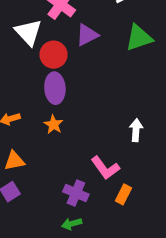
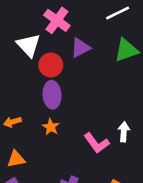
pink L-shape: (105, 168) -> (97, 143), moved

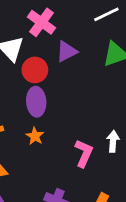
pink L-shape: (97, 143) -> (84, 153), turned -120

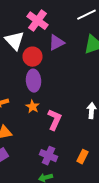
pink L-shape: (84, 153) -> (54, 120), moved

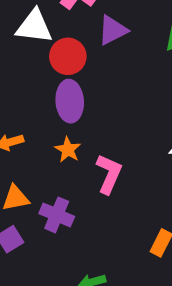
white triangle: (14, 41) -> (34, 26), turned -40
purple cross: (48, 156) -> (57, 215), moved

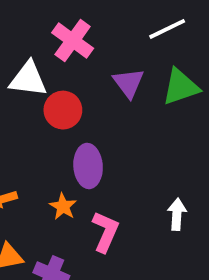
purple triangle: (113, 30) -> (129, 83), moved, turned -40
purple ellipse: (70, 101) -> (88, 166), moved

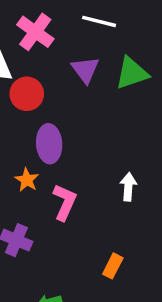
white line: (167, 29) -> (99, 21), moved, turned 40

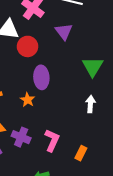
green triangle: (132, 73) -> (93, 67), moved, turned -40
pink L-shape: (65, 202) -> (52, 140), moved

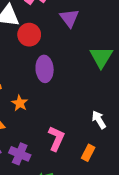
orange star: (28, 100) -> (20, 103), moved
white arrow: (90, 104) -> (99, 120), moved, turned -35
purple cross: (21, 137) -> (20, 154), moved

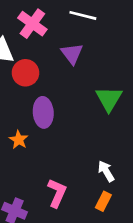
orange star: (20, 103) -> (19, 140), moved
orange rectangle: (88, 153) -> (103, 201), moved

